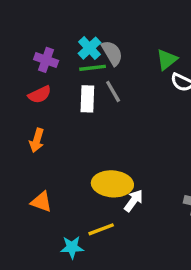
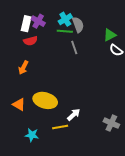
white rectangle: (87, 99) -> (26, 24), moved
yellow ellipse: (112, 184) -> (45, 100), moved
yellow line: (101, 229) -> (60, 127), moved

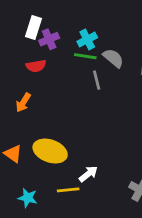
purple cross: (38, 21) -> (49, 39), turned 32
white rectangle: (26, 24) -> (33, 27), moved
gray semicircle: (78, 25) -> (113, 58), moved, turned -35

